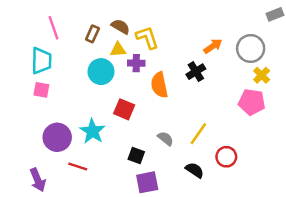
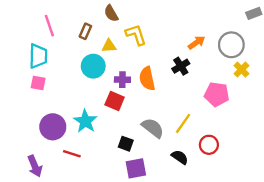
brown semicircle: (120, 27) -> (111, 13), moved, turned -150
purple cross: (136, 63) -> (122, 80), moved
pink pentagon: (252, 102) -> (217, 94), moved
gray semicircle: (165, 139) -> (153, 128), size x1.5

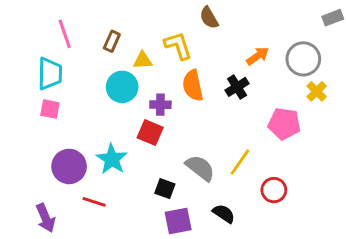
brown semicircle: (111, 13) -> (209, 18), moved
orange semicircle: (147, 79) -> (193, 85), moved
black semicircle: (180, 157) -> (224, 214), moved

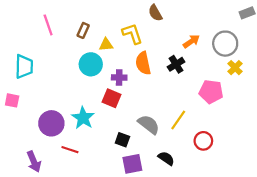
cyan trapezoid: (50, 74) -> (24, 67), moved
pink square: (50, 109) -> (12, 100), moved

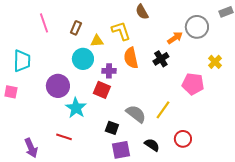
gray circle: (225, 44) -> (197, 27), moved
purple circle: (51, 123) -> (58, 86), moved
red circle: (203, 141) -> (183, 139), moved

